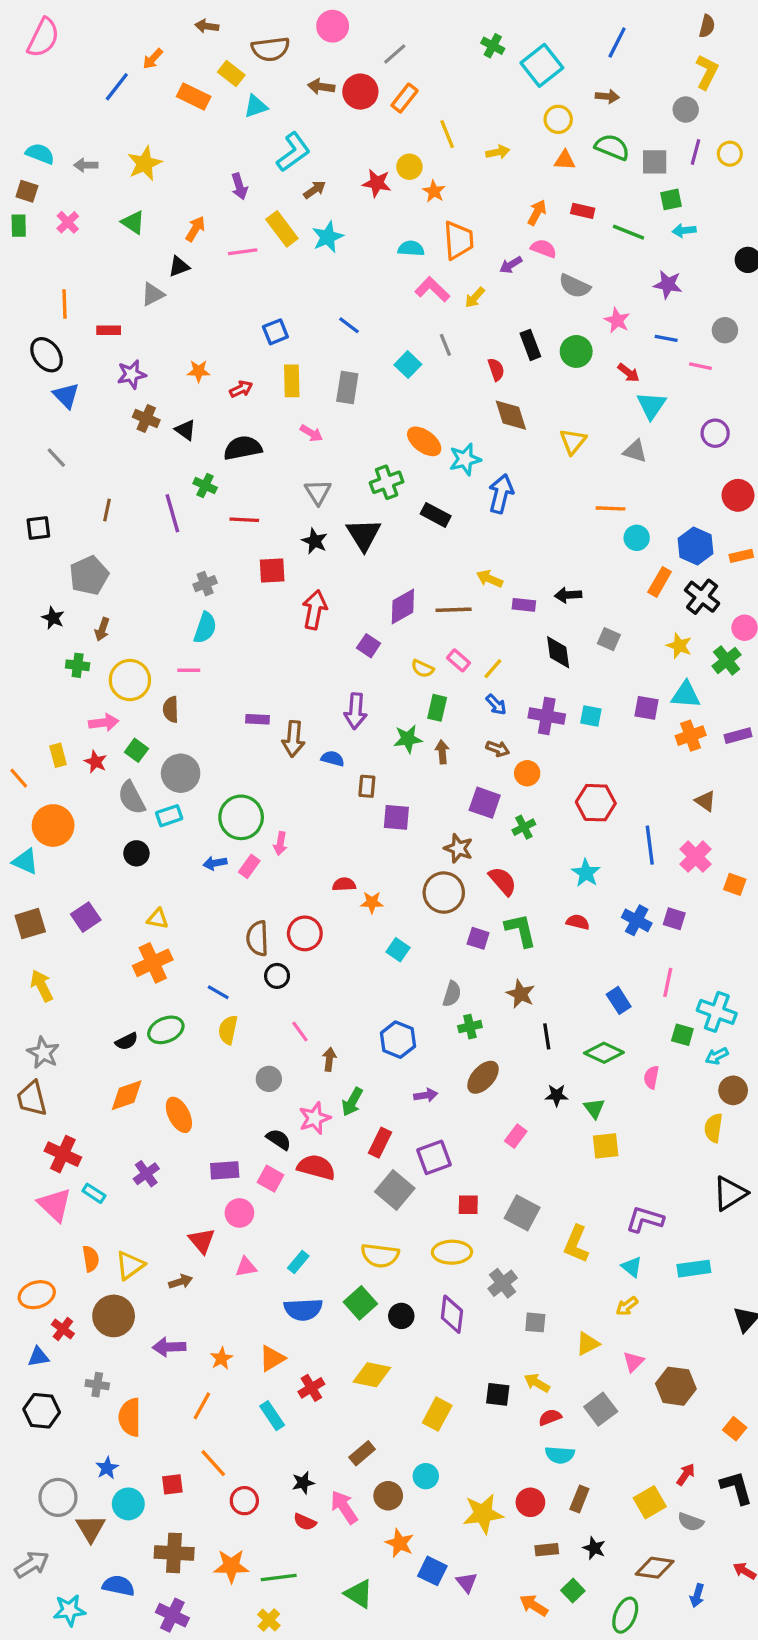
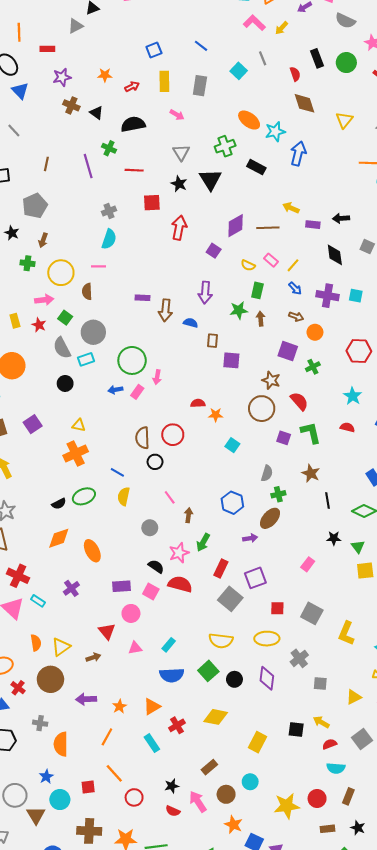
brown ellipse: (483, 1077) -> (270, 518), moved

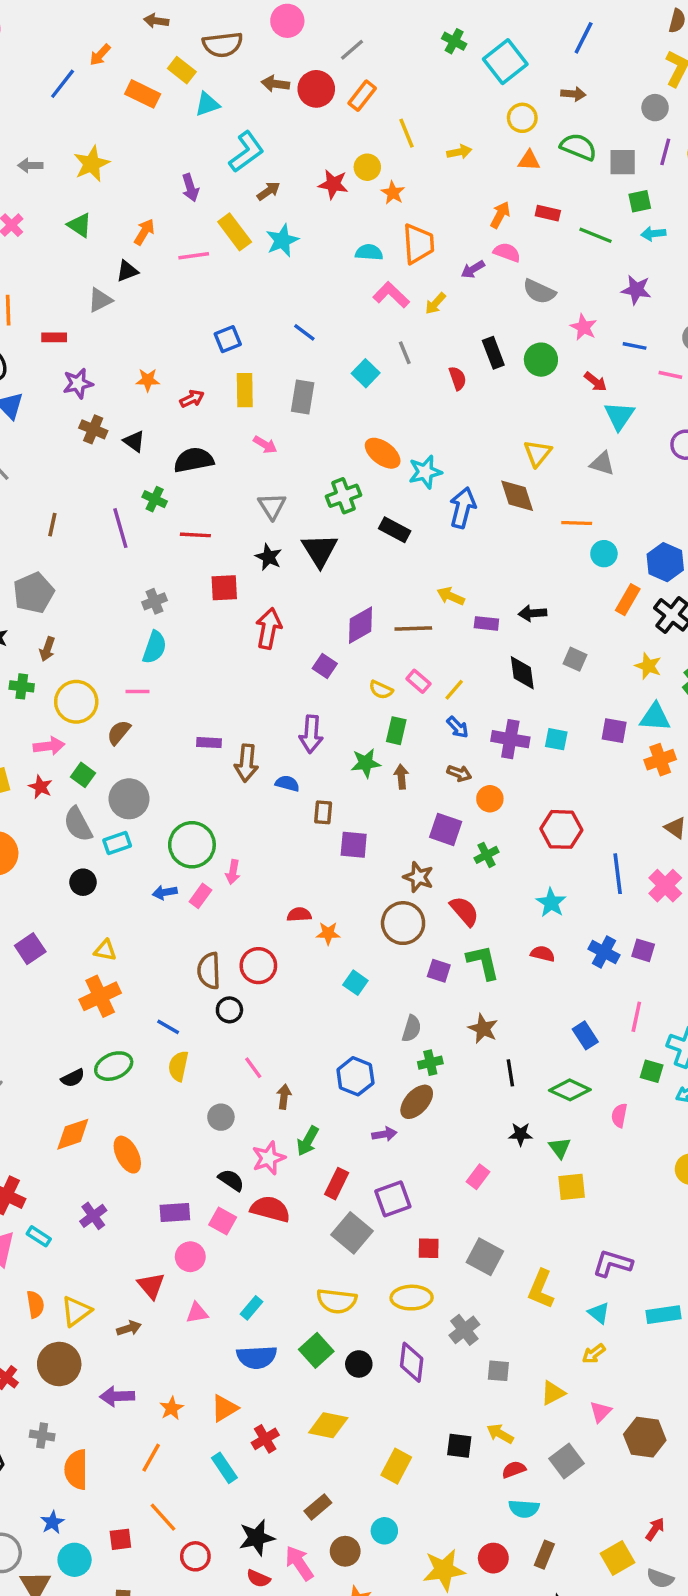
brown diamond: (305, 103) -> (517, 496), moved
brown semicircle: (87, 291) -> (119, 732), turned 42
black star: (172, 786) -> (257, 1538), size x1.5

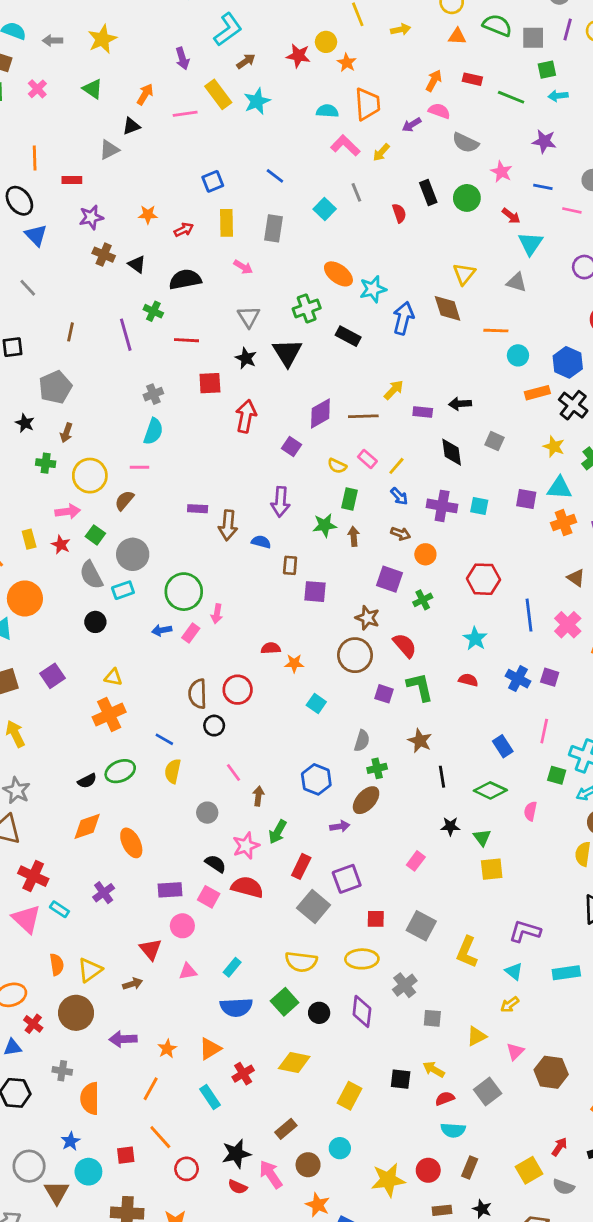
yellow arrow: (451, 596) -> (394, 390), turned 110
orange rectangle: (628, 600) -> (537, 393), turned 45

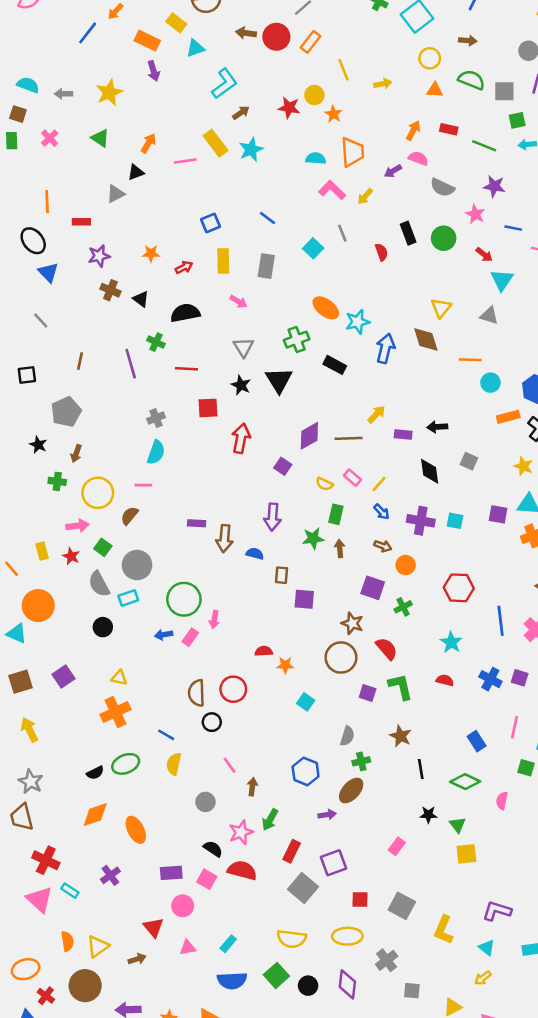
purple arrow: (182, 58) -> (154, 71), moved
purple star: (544, 141) -> (494, 186), moved

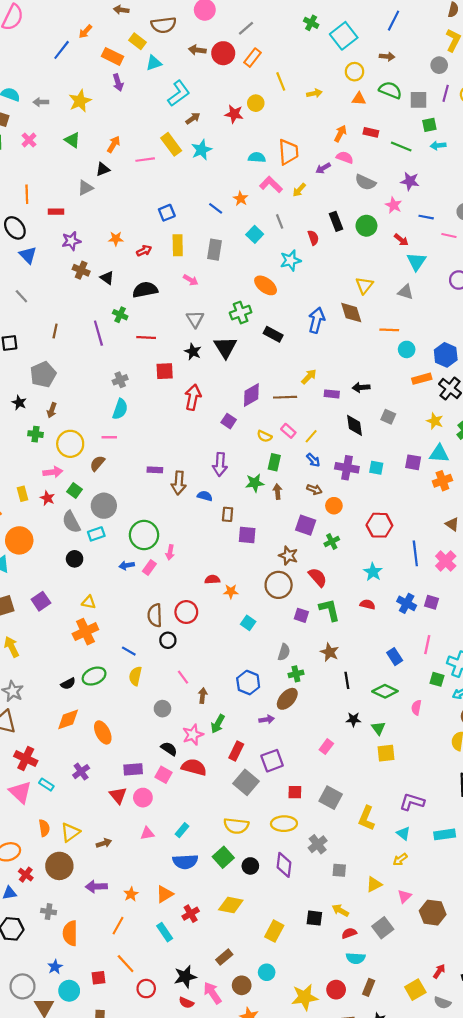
orange star: (333, 114) -> (241, 199), moved
cyan star: (357, 322) -> (290, 260), moved
red triangle: (154, 927) -> (118, 795), moved

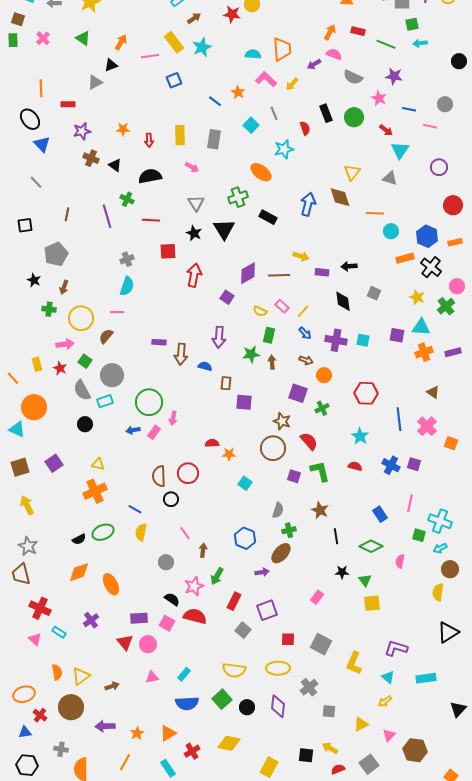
blue square: (167, 213) -> (174, 80), moved
red arrow: (144, 251) -> (149, 140), turned 112
yellow arrow: (309, 377) -> (301, 256), turned 63
gray square: (246, 782) -> (243, 630), size x0.7
pink triangle: (20, 792) -> (35, 639), size x0.6

